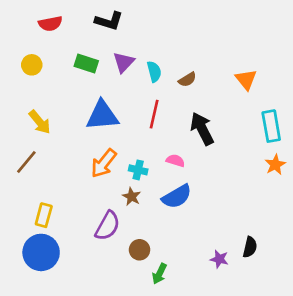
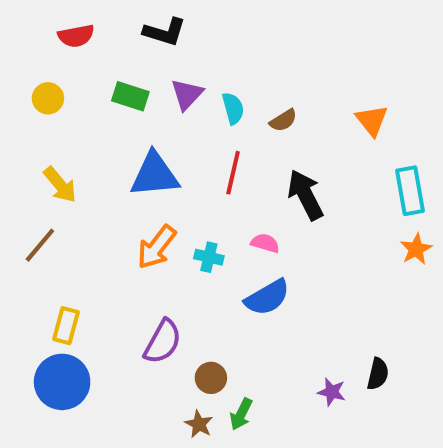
brown star: (132, 197) -> (199, 424), moved

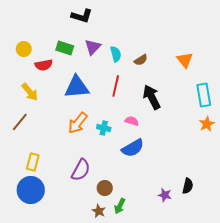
red semicircle: (76, 36) -> (44, 65), moved

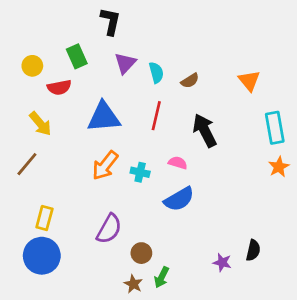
black L-shape: (82, 16) -> (110, 21), turned -95
green rectangle: (65, 48) -> (77, 56), moved, turned 48

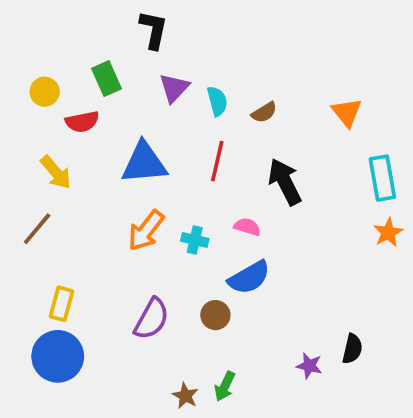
brown circle: (141, 253) -> (215, 315), moved

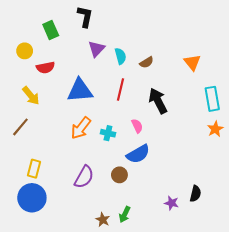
green rectangle: (107, 79) -> (51, 30), moved
pink semicircle: (247, 227) -> (137, 126), turned 48

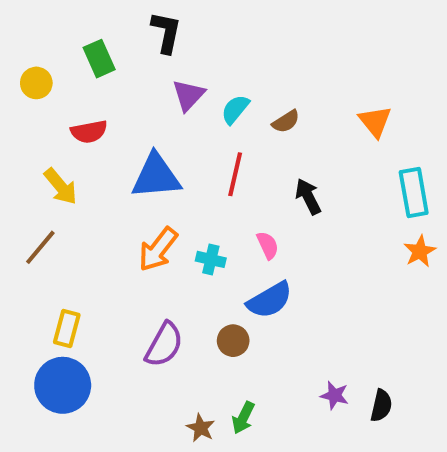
yellow circle: (25, 51) -> (36, 83), moved
cyan semicircle: (120, 56) -> (235, 109), turned -126
black arrow: (158, 101) -> (308, 197), size x0.7
black semicircle: (195, 194) -> (381, 406), moved

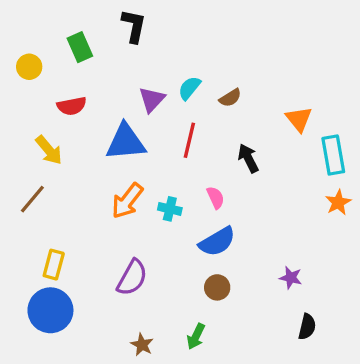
purple triangle: (188, 95) -> (152, 99), moved
orange triangle: (375, 122) -> (299, 119), moved
brown circle: (233, 341) -> (217, 287), moved
purple star: (335, 395) -> (291, 278), moved
brown star: (201, 428) -> (142, 345), moved

